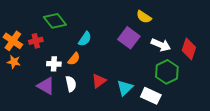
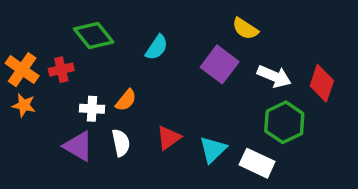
cyan semicircle: (85, 39) -> (157, 47), moved

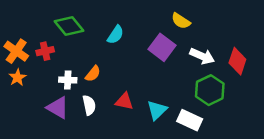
orange star: (24, 105) -> (17, 77), turned 30
red triangle: (169, 138) -> (124, 101), turned 48

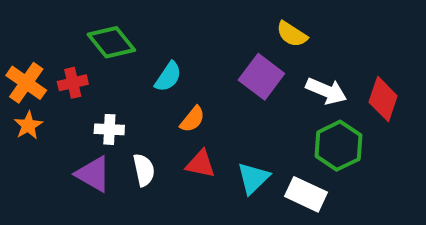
cyan semicircle: (115, 35) -> (168, 77), moved
orange semicircle: (93, 74) -> (192, 119), moved

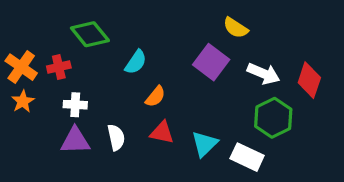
white cross: (109, 129) -> (75, 105), moved
purple triangle: (93, 174) -> (75, 141), turned -32

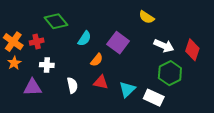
purple square: (211, 62) -> (118, 43), moved
purple triangle: (75, 141) -> (33, 87), moved

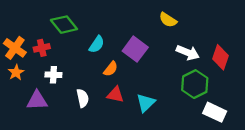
white rectangle: (154, 98) -> (215, 112), moved

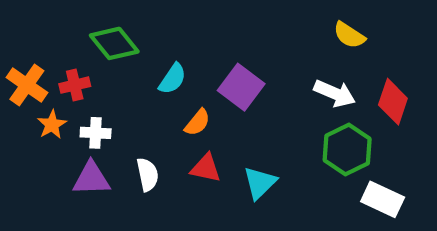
yellow semicircle: (168, 20) -> (349, 35), moved
orange star: (16, 72) -> (52, 125), moved
purple triangle: (37, 100) -> (91, 179), moved

